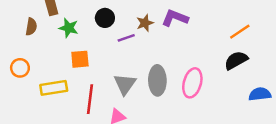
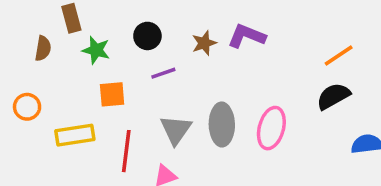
purple line: (126, 38) -> (163, 73), moved

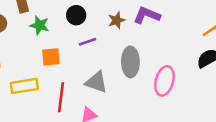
gray ellipse: (222, 124) -> (130, 62), moved
gray triangle: (176, 130) -> (96, 82), turned -45

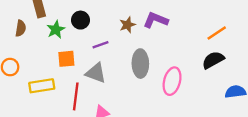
black circle: (76, 15) -> (80, 20), moved
green star: (40, 25) -> (56, 29), turned 30
gray triangle: (96, 82) -> (96, 73), moved

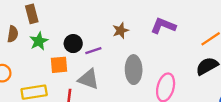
black circle: (80, 20) -> (73, 44), moved
purple L-shape: (156, 20) -> (163, 26), moved
green star: (56, 29) -> (39, 41), moved

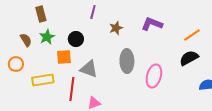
brown semicircle: (13, 34) -> (26, 40), moved, turned -40
purple line: (93, 51) -> (93, 12), moved, turned -56

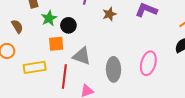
green star: (47, 37) -> (49, 18), moved
gray ellipse: (127, 61) -> (113, 69), moved

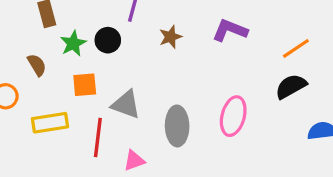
black circle: (68, 25) -> (108, 40), moved
brown semicircle: (17, 26) -> (37, 65), moved

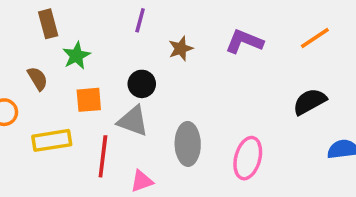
black circle: (108, 40) -> (142, 84), moved
orange line: (296, 48) -> (315, 38), moved
pink ellipse: (233, 116) -> (248, 158), moved

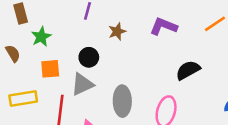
black semicircle: (310, 102) -> (188, 70), moved
gray triangle: (133, 121) -> (82, 84), turned -45

